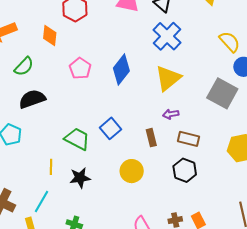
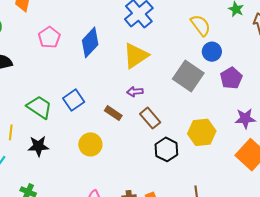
brown rectangle: (151, 138) -> (113, 113), turned -48
brown rectangle: (188, 139) -> (150, 118), turned 30
black hexagon: (185, 170) -> (166, 149), moved

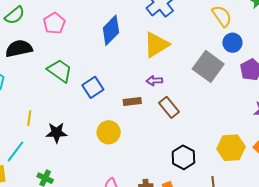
pink pentagon: (49, 37) -> (54, 23), moved
green trapezoid: (39, 107) -> (60, 71), moved
brown rectangle: (113, 113) -> (132, 102), turned -42
yellow hexagon: (202, 132) -> (231, 148), moved
black hexagon: (166, 149) -> (183, 157), moved

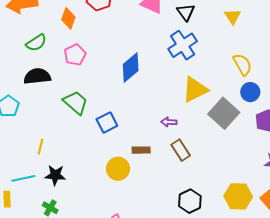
yellow triangle: (156, 45) -> (195, 90), moved
brown rectangle: (132, 102) -> (141, 150), moved
black star: (57, 133) -> (55, 175), moved
cyan line: (15, 151) -> (23, 178), turned 35

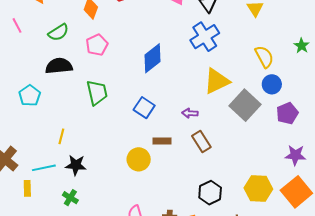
green trapezoid: (76, 102) -> (97, 93), turned 36
blue square: (107, 122) -> (144, 108), moved, turned -30

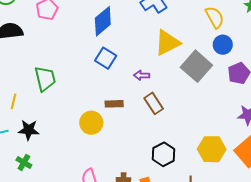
green trapezoid: (97, 93) -> (45, 79), moved
blue square: (144, 108) -> (106, 58), moved

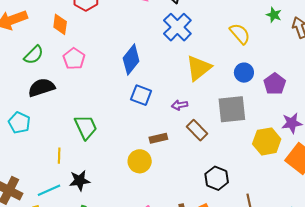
blue circle: (223, 45) -> (244, 73), moved
gray square: (196, 66) -> (232, 109), moved, turned -36
yellow hexagon: (212, 149) -> (267, 141), moved

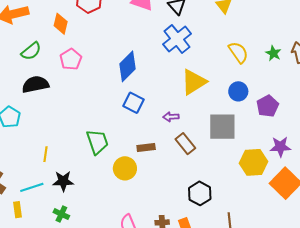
green star: (274, 15) -> (273, 53), moved
green trapezoid: (86, 127) -> (97, 142), moved

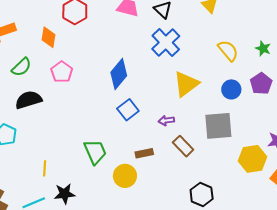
blue square: (134, 103) -> (128, 110), turned 30
purple pentagon: (268, 106) -> (261, 84), moved

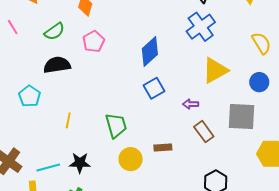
brown rectangle: (144, 153) -> (163, 147), moved
yellow line: (45, 168) -> (68, 120), moved
yellow circle: (125, 176) -> (131, 159), moved

